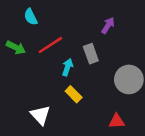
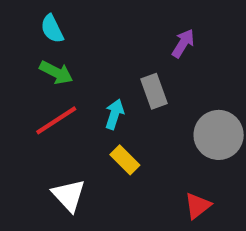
red line: (50, 45) -> (56, 120), moved
green arrow: (16, 48) -> (56, 72), moved
red triangle: (117, 121) -> (198, 206), turned -35

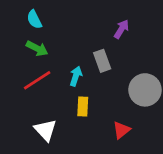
yellow rectangle: (125, 160) -> (83, 107), turned 48
red triangle: (198, 206) -> (121, 130), moved

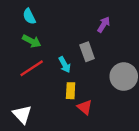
cyan arrow: (76, 76) -> (65, 65), turned 133
white triangle: (45, 130) -> (22, 114), moved
red triangle: (121, 130) -> (85, 107), moved, turned -42

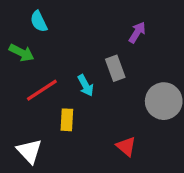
green arrow: (32, 41) -> (22, 53), moved
yellow rectangle: (71, 91) -> (67, 120), moved
red triangle: (85, 107) -> (126, 146), moved

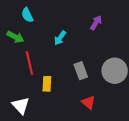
gray rectangle: (115, 68) -> (81, 71), moved
cyan arrow: (86, 85) -> (60, 38), moved, turned 64
red line: (42, 90) -> (29, 63), turned -70

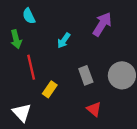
purple arrow: (96, 23) -> (102, 24), size x1.5
green arrow: (15, 37) -> (16, 39), turned 49
yellow rectangle: (47, 84) -> (50, 89), turned 32

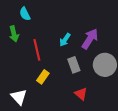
purple arrow: (102, 24) -> (90, 39), moved
cyan arrow: (64, 40) -> (65, 40), moved
red line: (31, 67) -> (37, 50), moved

